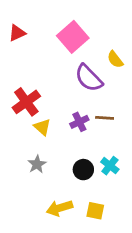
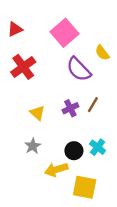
red cross: (26, 102) -> (23, 67), moved
brown line: (105, 118) -> (93, 105), turned -63
yellow arrow: (59, 208) -> (56, 170), moved
yellow square: (95, 211) -> (85, 187), size x1.5

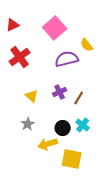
purple semicircle: (79, 69) -> (67, 59), turned 120
brown line: (93, 105) -> (79, 98), moved

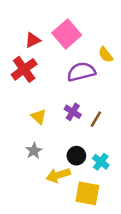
red triangle: (13, 25) -> (33, 40), moved
purple cross: (60, 92) -> (73, 112), turned -32
cyan cross: (83, 125) -> (101, 162), moved

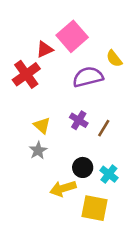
red triangle: (33, 40) -> (45, 49), moved
gray star: (34, 151) -> (38, 150), moved

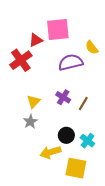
pink square: (72, 36) -> (58, 30), turned 35
yellow triangle: (42, 125) -> (34, 101), turned 32

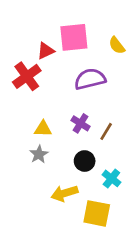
yellow semicircle: (92, 48) -> (117, 45), moved
yellow triangle: (34, 101) -> (43, 129), turned 48
black circle: (66, 135) -> (85, 161), moved

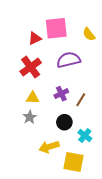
red cross: (27, 76) -> (31, 67), moved
purple cross: (81, 123) -> (61, 94), turned 32

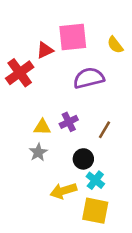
red cross: (31, 67) -> (20, 73), moved
purple cross: (61, 94) -> (69, 122), moved
cyan cross: (85, 135) -> (95, 180), moved

